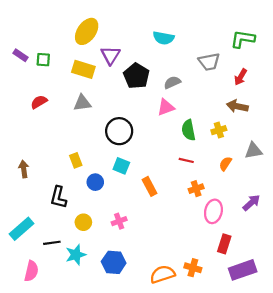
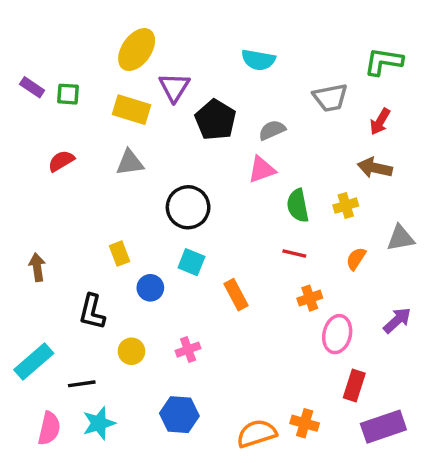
cyan star: (76, 255) -> (99, 423), moved

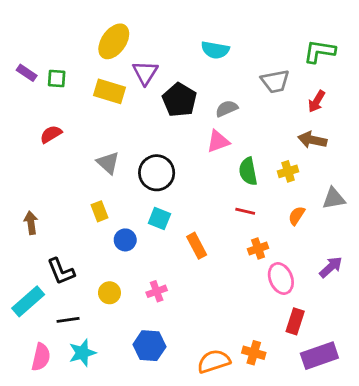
gray triangle: (130, 163) -> (108, 163), moved, turned 50
black L-shape: (92, 312) -> (61, 271), moved, turned -36
pink ellipse: (337, 334) -> (281, 278), turned -36

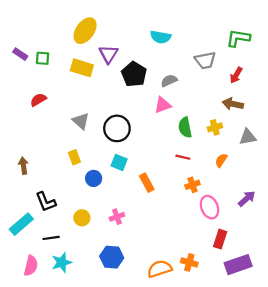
gray triangle: (334, 198) -> (248, 137), moved

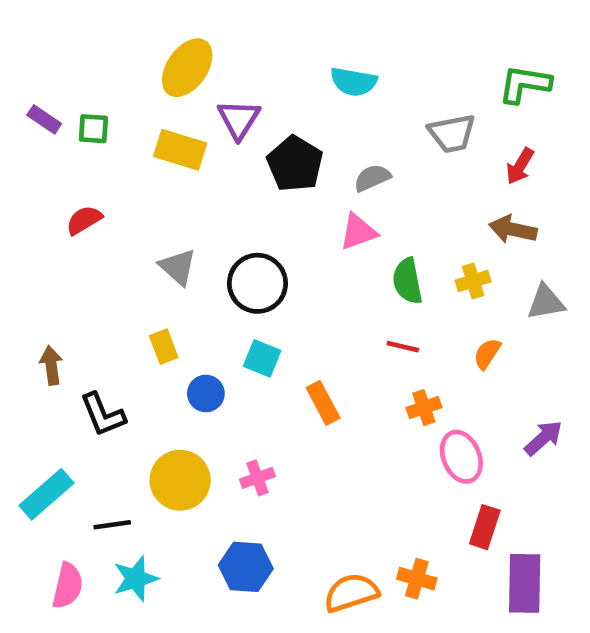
black L-shape: (46, 202) -> (103, 415), moved
yellow circle: (82, 218) -> (180, 480), size x1.6
purple rectangle: (238, 265) -> (525, 583), turned -70

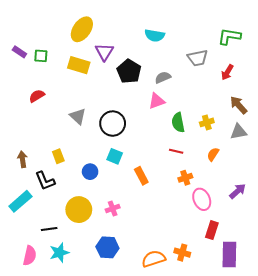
brown arrow: (513, 229) -> (239, 105), moved, turned 36
yellow rectangle: (164, 347) -> (58, 156), moved
cyan rectangle: (47, 494) -> (20, 201), moved

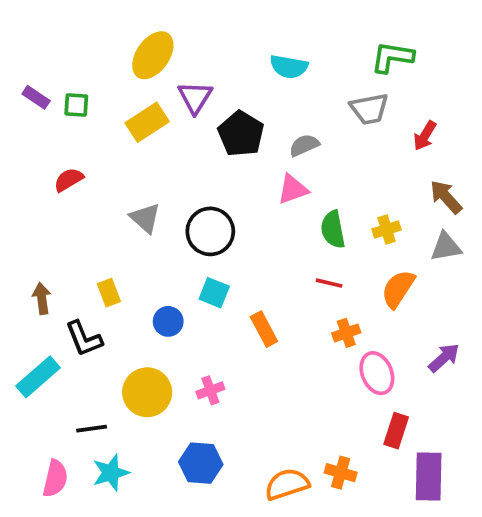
green L-shape: (229, 36) -> (392, 57), moved
yellow rectangle: (79, 65) -> (147, 122), turned -50
orange semicircle: (213, 154) -> (398, 289), size x1.5

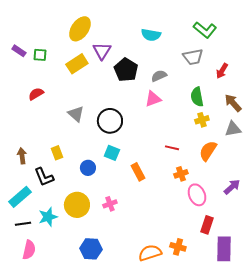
green L-shape: (392, 57) -> (205, 30), turned -150
green semicircle: (333, 229) -> (197, 97), moved
black line: (92, 429) -> (23, 224), moved
blue hexagon: (201, 463) -> (91, 249), moved
cyan star: (111, 473) -> (48, 217), moved

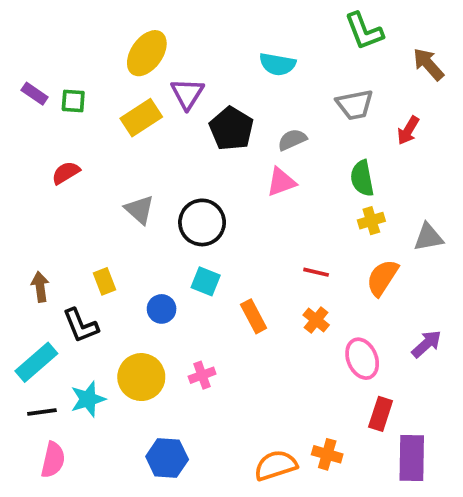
green L-shape: (205, 30) -> (364, 31), moved, turned 30
brown arrow: (233, 103) -> (428, 64), moved
orange cross: (181, 174) -> (316, 320), moved, turned -32

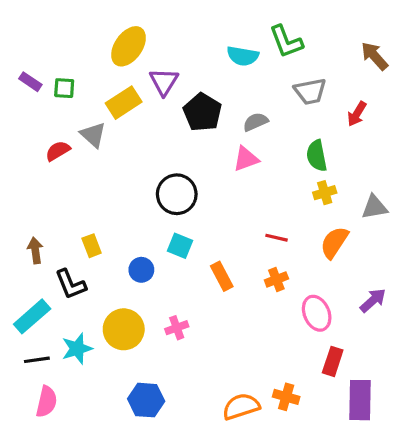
green L-shape: (364, 31) -> (286, 41), moved
gray triangle: (139, 210) -> (93, 135), moved
orange cross: (316, 320) -> (276, 279), turned 30

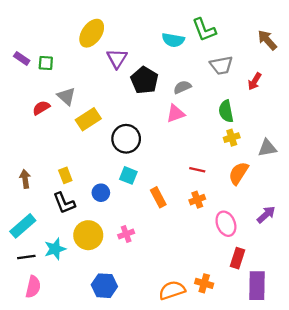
yellow rectangle: (124, 103) -> (88, 119), moved
black L-shape: (71, 284) -> (64, 203), moved

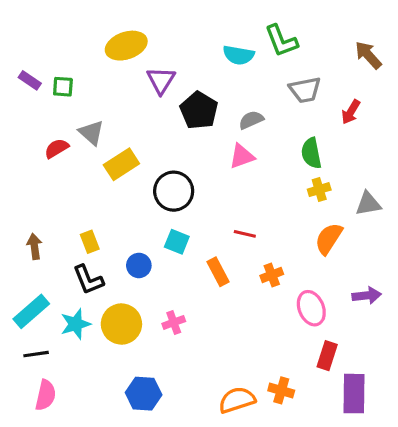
yellow ellipse: (92, 33) -> (126, 46), turned 36
red line: (197, 170) -> (245, 234), moved
purple arrow: (266, 215) -> (367, 296), turned 36
cyan star: (55, 249) -> (76, 324), moved

